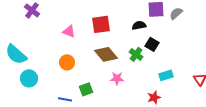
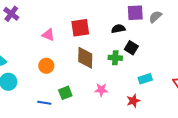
brown diamond: (106, 54) -> (85, 58), turned 40
green cross: (136, 54) -> (115, 58), turned -32
pink star: (117, 78) -> (101, 90), moved

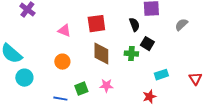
gray semicircle: (155, 17) -> (181, 25), moved
black semicircle: (118, 29) -> (134, 25), turned 80
pink star: (101, 90) -> (106, 86), moved

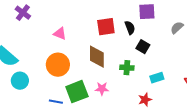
red square: (96, 24) -> (106, 27), moved
green cross: (131, 54) -> (127, 68), moved
orange circle: (62, 62) -> (58, 65), size x1.5
green square: (81, 89) -> (77, 92), size x1.6

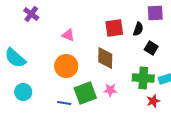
black semicircle: (130, 28) -> (138, 29), turned 40
green cross: (127, 68) -> (143, 78), moved, size x1.5
cyan circle: (20, 81) -> (23, 92), moved

